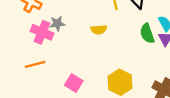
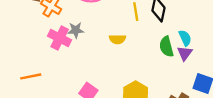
orange line: (35, 64) -> (31, 76), moved

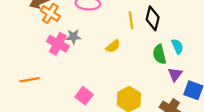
yellow semicircle: (117, 39) -> (113, 46), turned -40
purple triangle: (185, 53) -> (175, 74), moved

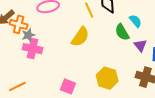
gray star: (73, 37) -> (28, 35), moved
yellow semicircle: (113, 46) -> (80, 37), size x1.5

